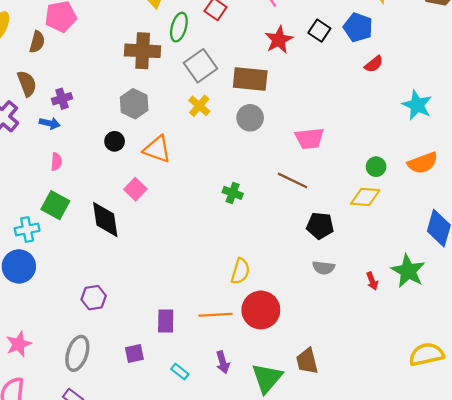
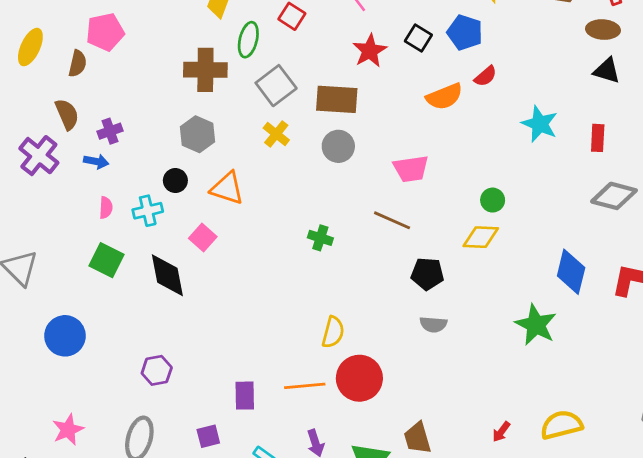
orange semicircle: (423, 163) -> (444, 97), moved
cyan cross: (27, 230) -> (148, 211), moved
red arrow: (372, 281) -> (501, 432), moved, turned 60

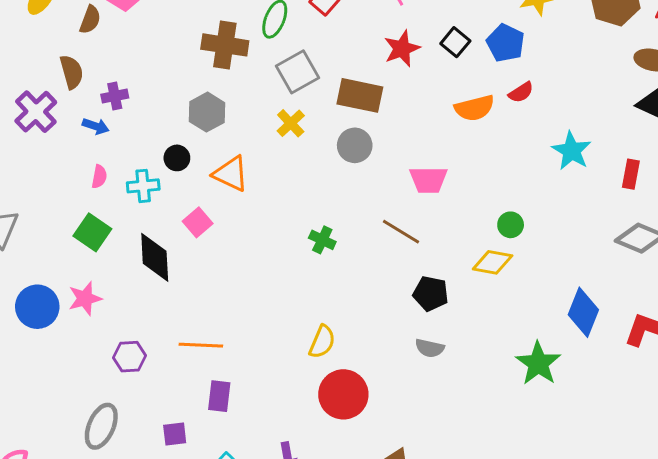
orange line: (305, 386) -> (201, 345), moved
pink star: (68, 430) -> (85, 298), moved

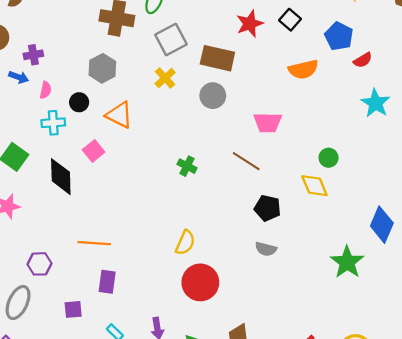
blue pentagon: (506, 43) -> (339, 36), moved
red semicircle: (521, 92) -> (363, 60), moved
pink semicircle: (99, 177) -> (45, 90), moved
yellow diamond: (493, 262) -> (314, 186), turned 56
purple hexagon: (129, 357) -> (39, 264), moved

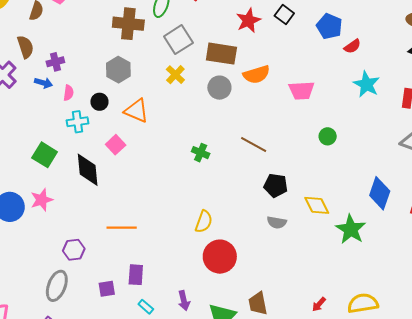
orange semicircle: (303, 69) -> (256, 74), moved
pink trapezoid: (268, 123) -> (301, 90), moved
yellow diamond: (314, 186) -> (317, 205), moved
purple rectangle: (107, 282) -> (136, 275), moved

